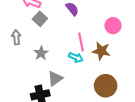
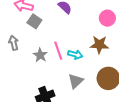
pink line: (81, 42) -> (58, 51), moved
gray triangle: (55, 78) -> (76, 81), moved

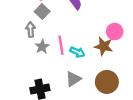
pink circle: (107, 18) -> (115, 32), moved
gray arrow: (14, 43) -> (31, 30), moved

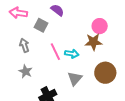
gray square: (42, 12) -> (41, 25), moved
gray star: (42, 47) -> (26, 71), moved

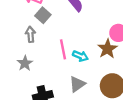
gray square: (41, 25) -> (43, 15), moved
brown star: (93, 42) -> (107, 49), turned 30

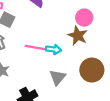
pink line: (63, 49) -> (35, 48), turned -54

